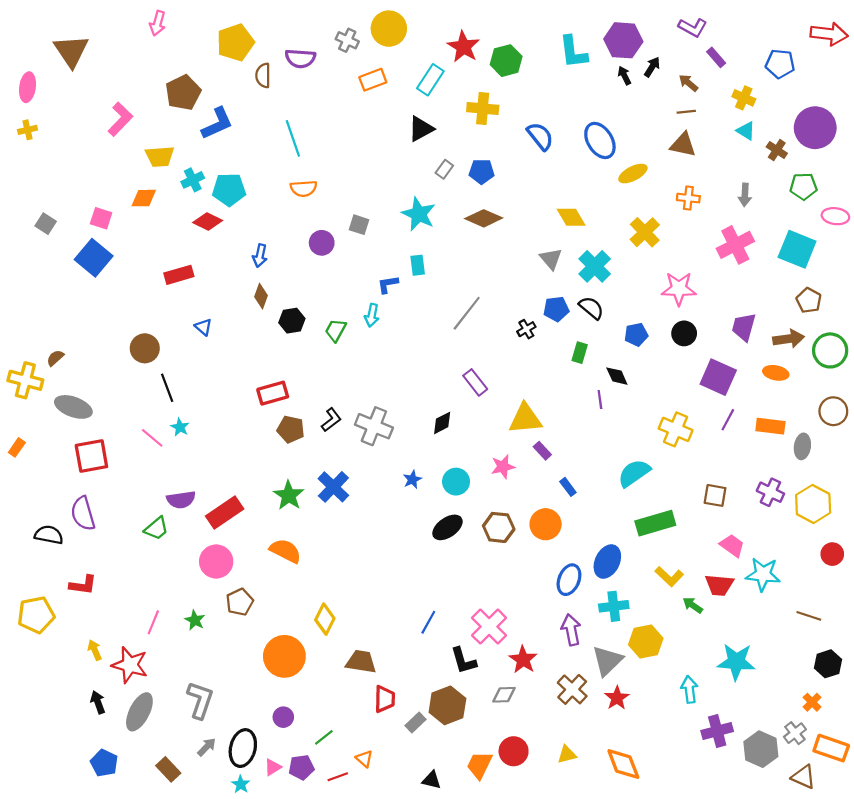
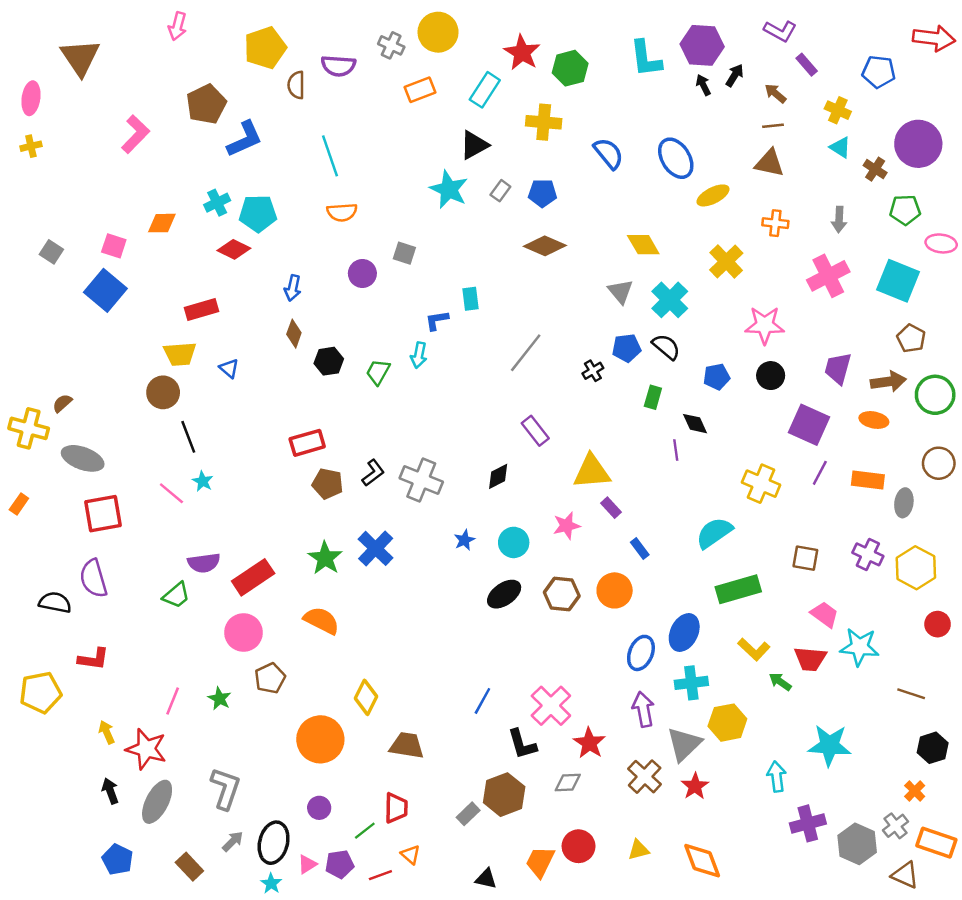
yellow trapezoid: (160, 156) -> (180, 354), moved
cyan star: (419, 214) -> (449, 189), moved
red trapezoid: (385, 699) -> (396, 808), moved

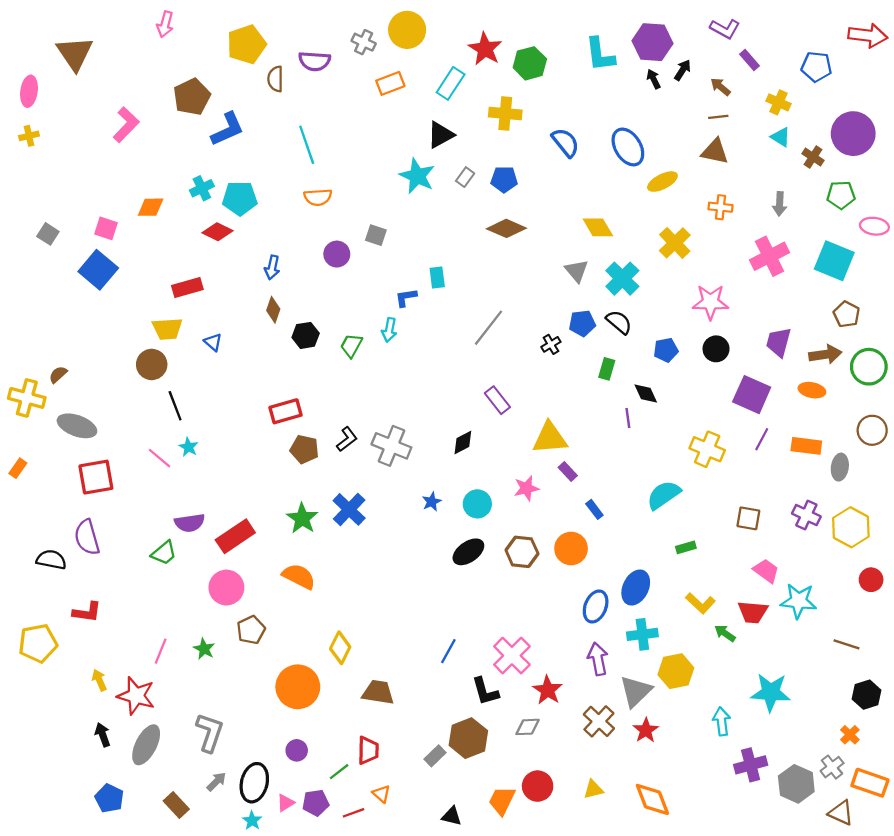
green rectangle: (738, 589) -> (686, 547), size x0.5

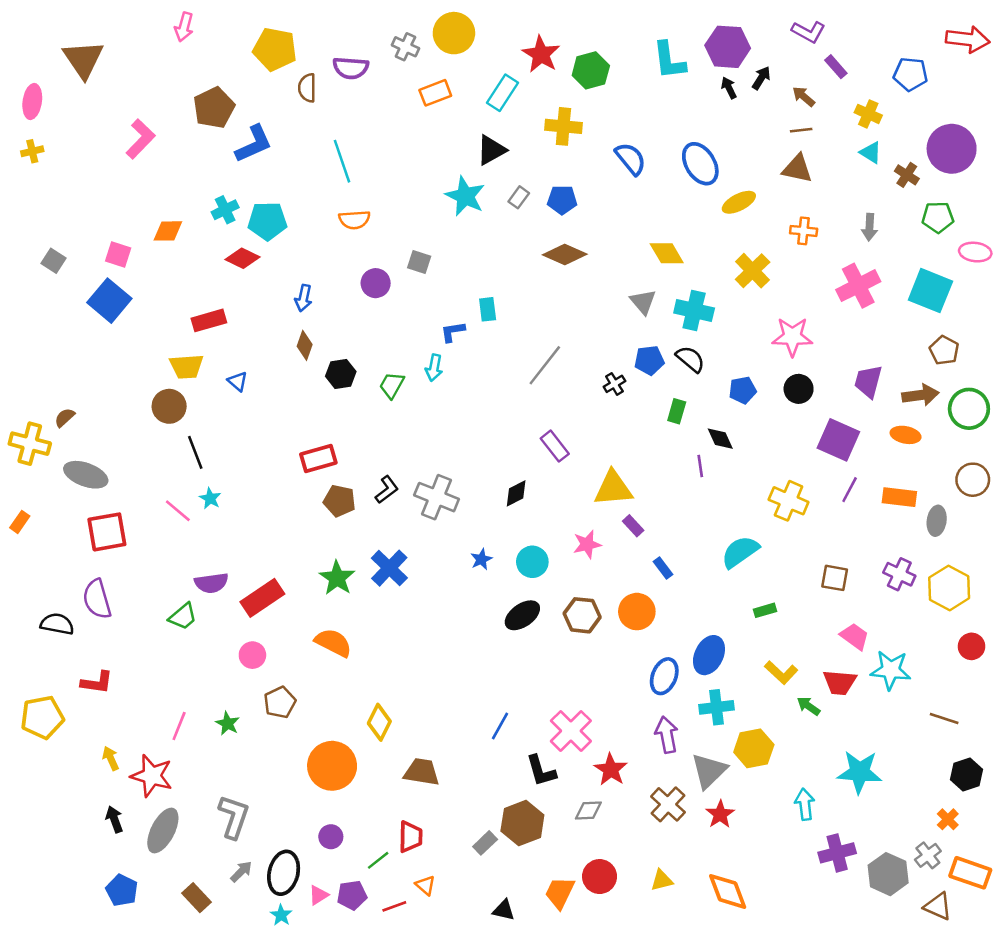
yellow pentagon: (246, 44) -> (275, 49), turned 30
cyan cross: (622, 279) -> (694, 310), turned -32
pink circle: (226, 588) -> (252, 655), size x0.7

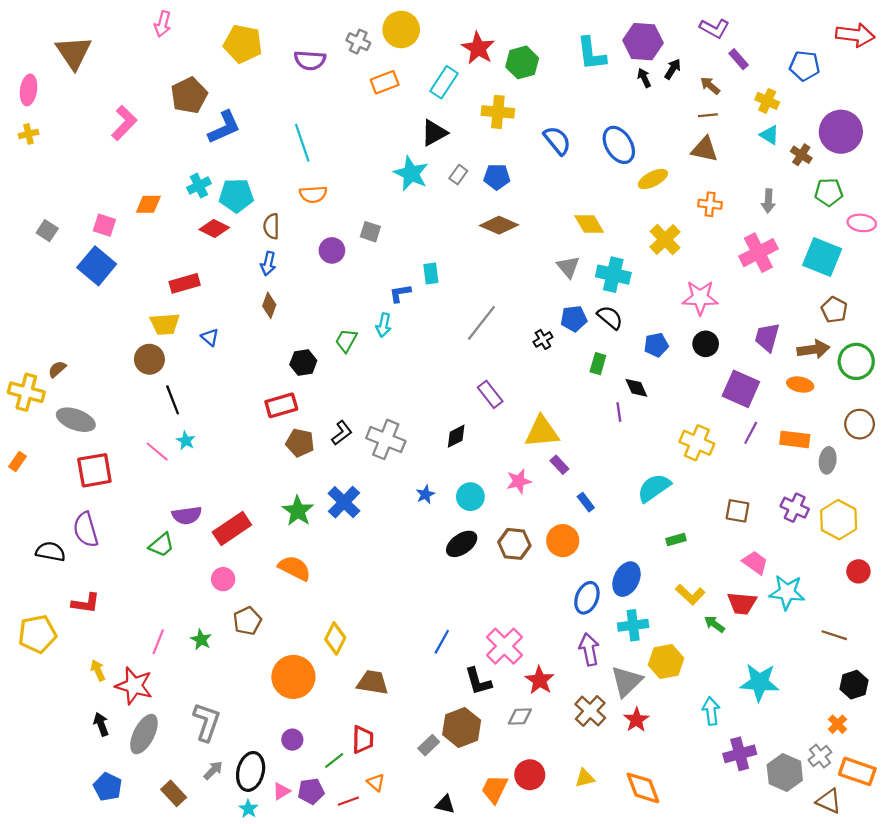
brown semicircle: (307, 88) -> (271, 226), moved
black hexagon: (341, 374) -> (303, 363), moved

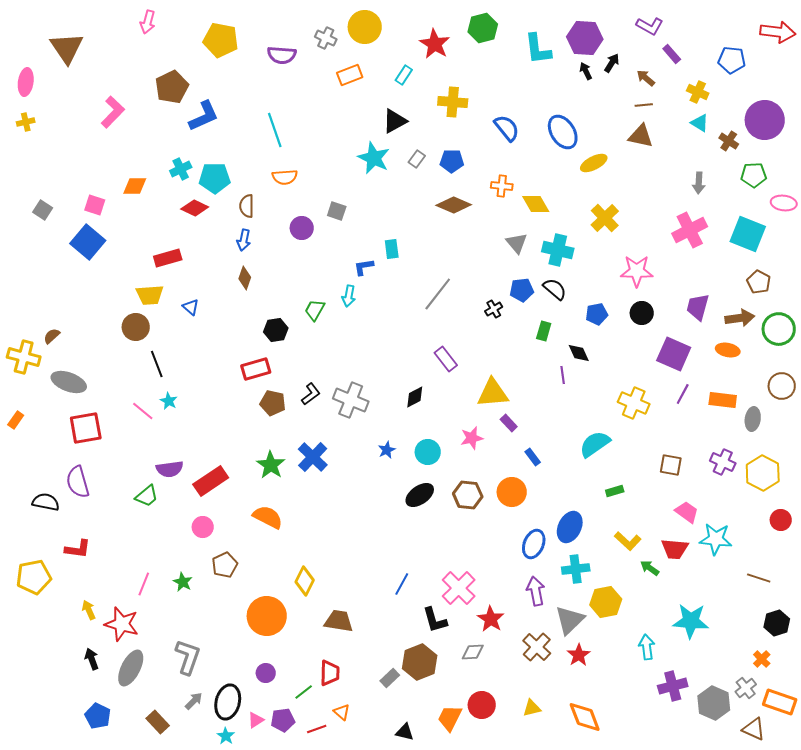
green hexagon: (522, 62) -> (483, 28), moved
cyan rectangle: (444, 82) -> (404, 75), size x0.7
orange cross: (710, 204) -> (502, 186), moved

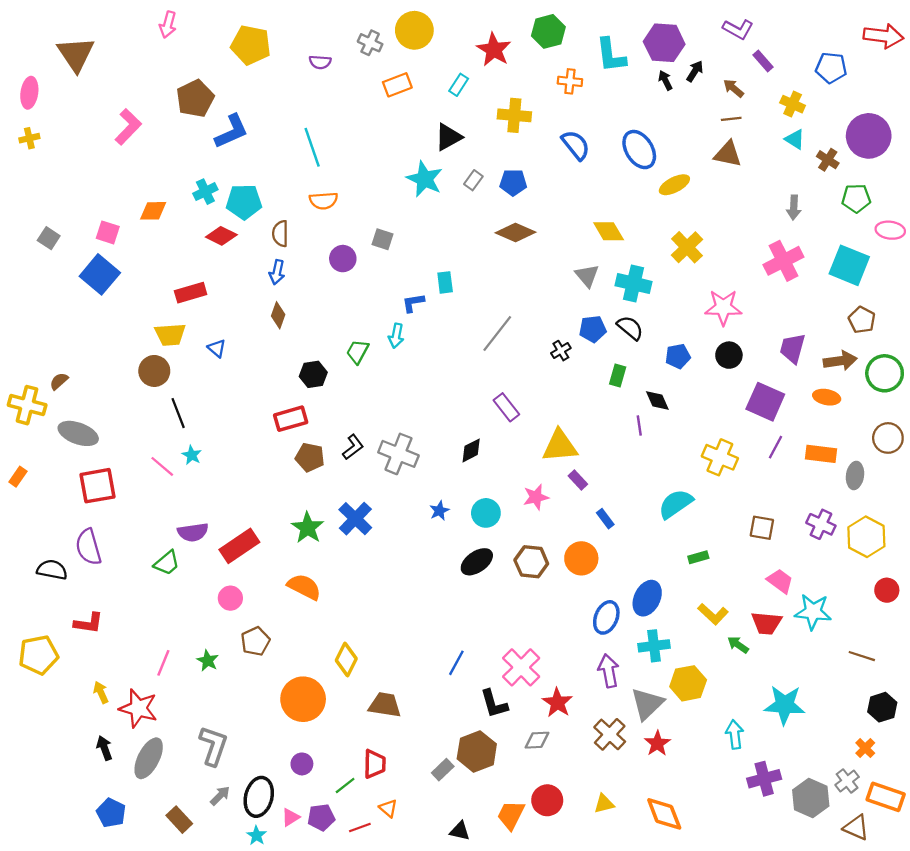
purple semicircle: (282, 55) -> (320, 62), size x0.7
orange cross: (502, 186) -> (570, 81), moved

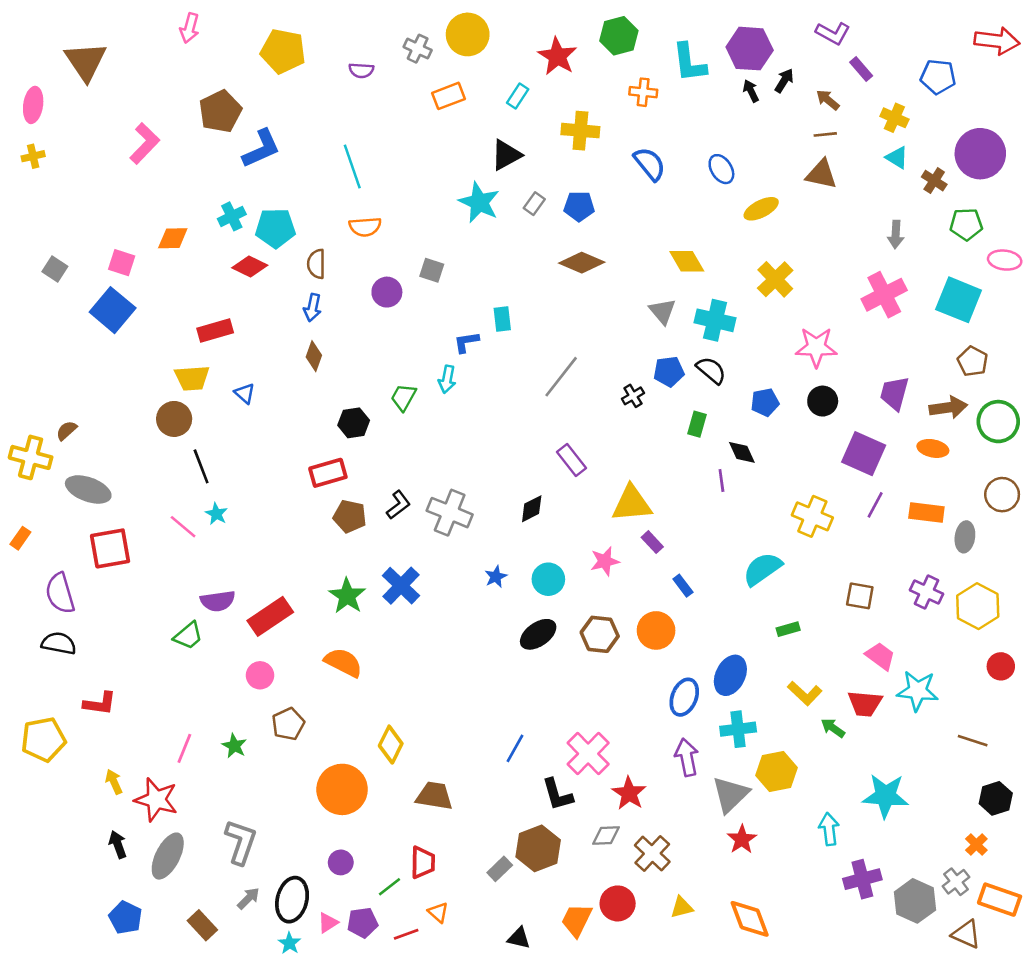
blue ellipse: (639, 150) -> (721, 169), size x0.7
purple semicircle: (88, 547) -> (60, 593), moved
brown cross: (610, 734) -> (652, 853), moved

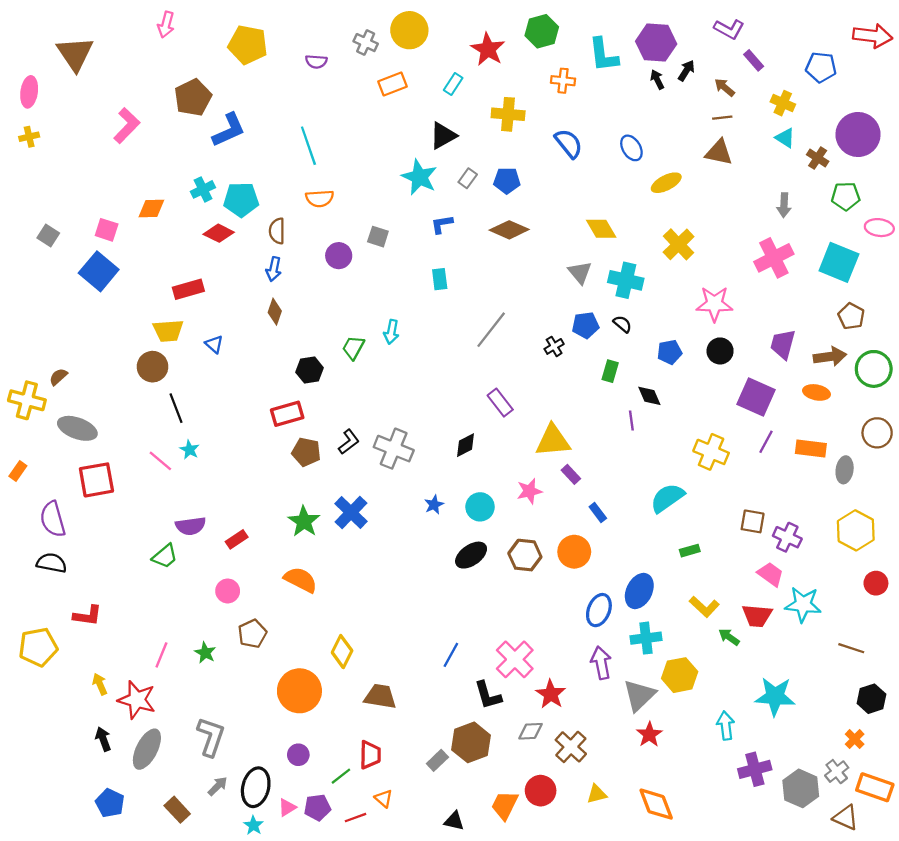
blue L-shape: (466, 342) -> (442, 224), moved
black semicircle: (711, 370) -> (622, 324), size x0.7
purple cross: (926, 592) -> (787, 537), moved
red rectangle: (270, 616) -> (237, 539), size x0.6

